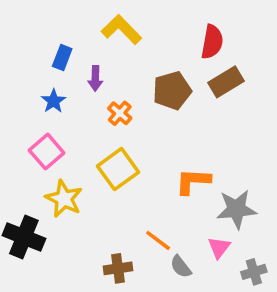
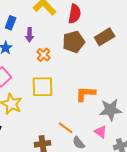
red semicircle: (212, 42) -> (75, 14), moved
yellow square: (118, 169) -> (43, 87), turned 35
pink triangle: (219, 247) -> (101, 132), turned -32

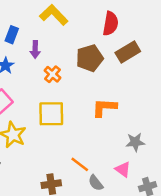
red semicircle: (75, 14) -> (111, 24), moved
orange L-shape: (86, 94) -> (104, 108), moved
gray star: (111, 110) -> (135, 142), size x0.7

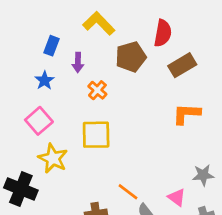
brown pentagon: (90, 58) -> (131, 57), moved
orange L-shape: (104, 108) -> (186, 114), moved
gray star: (135, 142) -> (203, 175), moved

